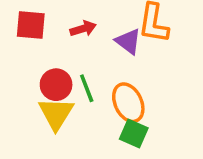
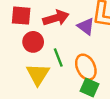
red arrow: (83, 29) -> (56, 18), size x1.5
red circle: (56, 85) -> (33, 42), moved

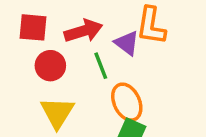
green line: (58, 58) -> (101, 66), moved

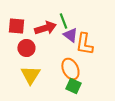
orange L-shape: (151, 26) -> (84, 44), moved
green line: (101, 66) -> (63, 21), moved

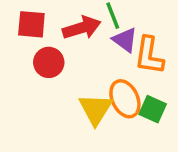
yellow triangle: (30, 75) -> (95, 109), moved
green square: (73, 86) -> (153, 109), moved

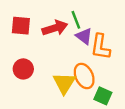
red circle: (49, 62) -> (23, 69), moved
green square: (153, 109) -> (103, 96), moved

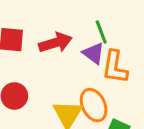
green line: (76, 20) -> (101, 32), moved

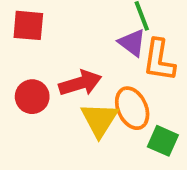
red arrow: (56, 43) -> (80, 83), moved

